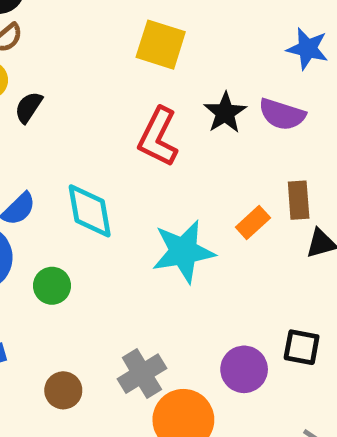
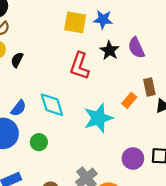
blue star: (308, 49) -> (103, 20), moved
purple semicircle: (282, 114) -> (136, 48), turned 55
purple circle: (244, 369) -> (133, 159), moved

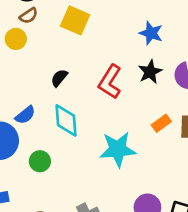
yellow square: (75, 22) -> (75, 20), moved
black semicircle: (17, 60) -> (59, 78), moved
orange rectangle: (129, 100) -> (161, 123), moved

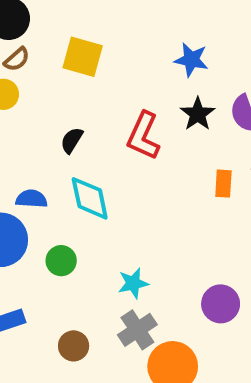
blue semicircle: (25, 115) -> (31, 199), turned -130
orange rectangle: (161, 123) -> (223, 184), turned -42
cyan star: (118, 149) -> (133, 283), moved, size x0.6

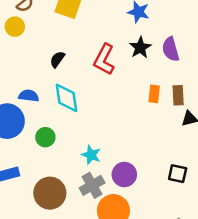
cyan star: (133, 283) -> (91, 155), turned 30
purple circle: (221, 304) -> (124, 174), moved
brown circle: (74, 346) -> (50, 193), size x1.6

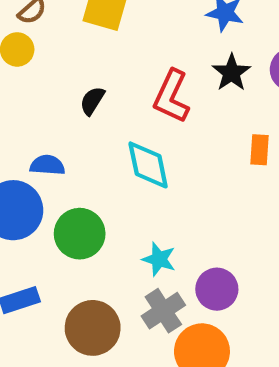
cyan diamond: (67, 98) -> (148, 165), moved
green circle: (45, 137) -> (80, 234), size x1.5

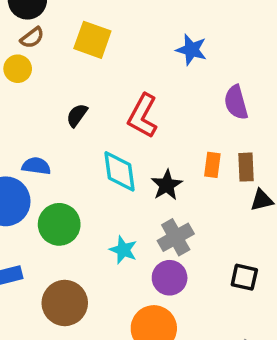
black star: (231, 73) -> (167, 185), moved
gray cross: (163, 311) -> (176, 237), moved

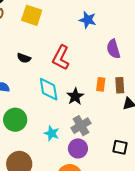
black semicircle: (77, 115) -> (24, 58), turned -104

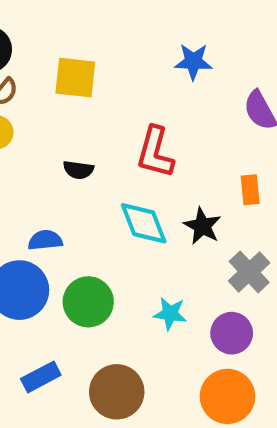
gray cross: (81, 126) -> (249, 272), moved

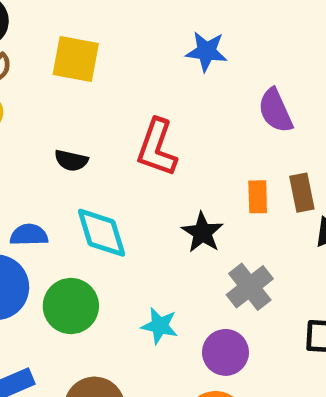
cyan diamond: (144, 223) -> (101, 233), moved

